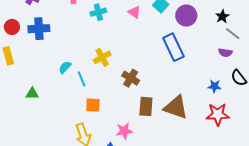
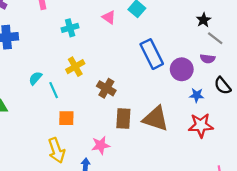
cyan cross: (98, 12) -> (70, 28), moved
purple circle: (186, 16) -> (182, 69), moved

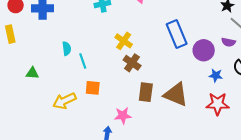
yellow cross: (75, 67) -> (124, 41), moved, turned -30
cyan semicircle: (35, 78) -> (67, 49), turned 128
yellow arrow: (57, 150) -> (64, 101), moved, turned 80

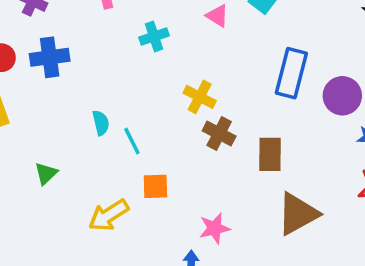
blue rectangle: (177, 34) -> (291, 73), turned 44
green triangle: (32, 73) -> (46, 173), turned -40
brown rectangle: (146, 92) -> (270, 154), moved
brown triangle: (176, 94) -> (298, 214), moved, turned -44

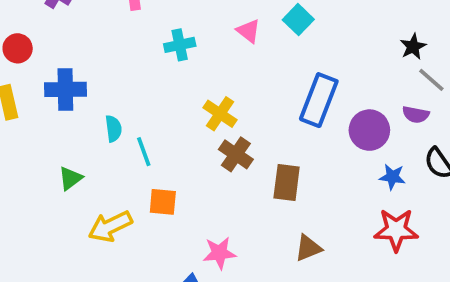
blue cross: (50, 57) -> (65, 89), moved
green triangle: (46, 173) -> (70, 178), moved
brown triangle: (298, 214) -> (308, 248), size x0.6

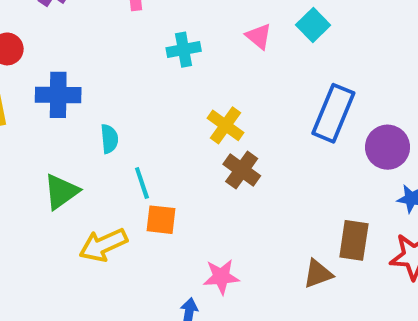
cyan line: (144, 152) -> (142, 183), moved
green triangle: (70, 178) -> (61, 192), size x1.4
brown rectangle: (287, 182) -> (354, 240), moved

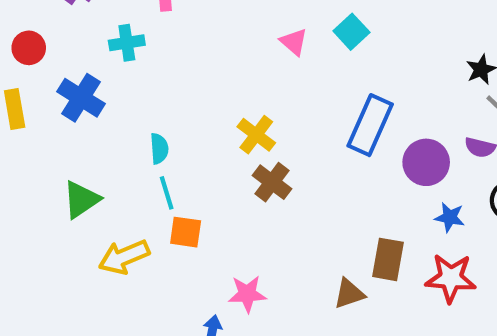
cyan cross: (184, 50) -> (127, 43), moved
blue cross: (58, 95) -> (81, 98), turned 30
cyan semicircle: (109, 139) -> (159, 149), moved

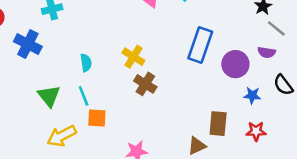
cyan semicircle: (159, 149) -> (86, 63), moved
green triangle: (81, 200) -> (49, 96), moved, turned -30
red star: (451, 278) -> (256, 131), size x0.7

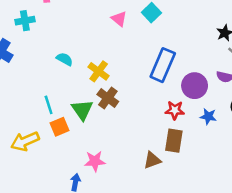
cyan semicircle: (86, 63) -> (65, 59), moved, turned -56
green triangle: (49, 96) -> (82, 110), moved
orange square: (97, 118) -> (60, 127), turned -30
red star: (256, 131) -> (175, 110), moved

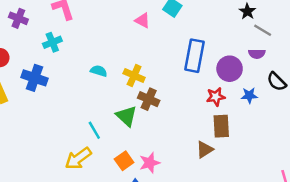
cyan line: (49, 105) -> (94, 130), moved
orange square: (60, 127) -> (124, 161), moved

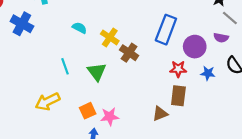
brown cross: (149, 99) -> (129, 53), moved
cyan line: (94, 130) -> (65, 66), moved

